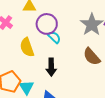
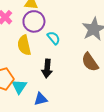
purple circle: (47, 24) -> (34, 21), moved

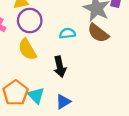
cyan semicircle: (54, 38) -> (67, 33), moved, turned -40
brown semicircle: (90, 62) -> (98, 33), moved

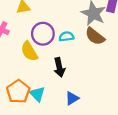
purple circle: (30, 21) -> (43, 34), moved
blue triangle: (63, 102) -> (72, 98), moved

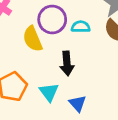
cyan triangle: (37, 94) -> (49, 92), moved
blue triangle: (72, 98) -> (78, 103), turned -48

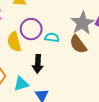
cyan triangle: (49, 92) -> (21, 84), turned 42

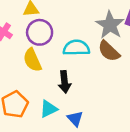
purple circle: (31, 29) -> (40, 32), moved
cyan semicircle: (52, 37) -> (76, 48), size x1.5

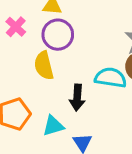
cyan semicircle: (76, 48) -> (111, 78), moved

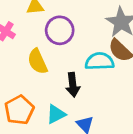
purple circle: (58, 35) -> (60, 30), moved

